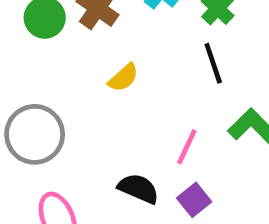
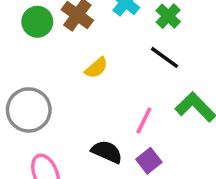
black line: (213, 63) -> (164, 57), turned -36

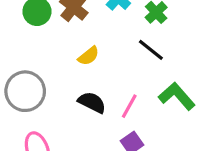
black semicircle: (107, 152) -> (92, 102), moved

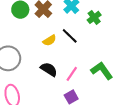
black line: (151, 50) -> (70, 36), moved

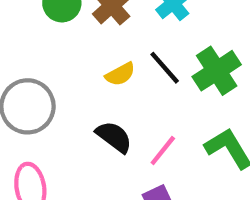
green cross: (94, 17) -> (217, 71), moved, size x1.5

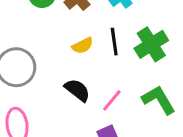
black line: (165, 68) -> (114, 42), turned 32

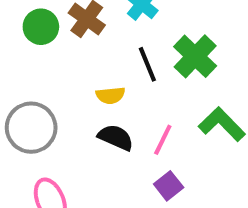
yellow semicircle: (83, 46) -> (110, 95), moved, turned 35

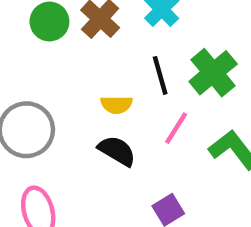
pink line: (163, 140) -> (176, 128), moved

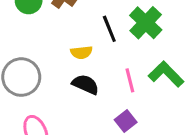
pink line: (176, 128) -> (130, 80), moved, turned -40

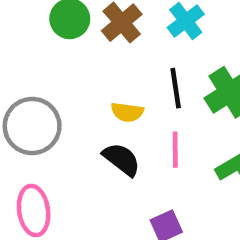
pink line: (130, 80) -> (175, 150), moved

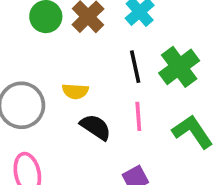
yellow semicircle: (127, 112) -> (75, 91), moved

